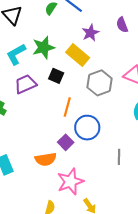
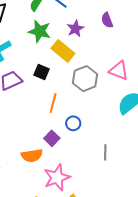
green star: (43, 47) -> (40, 31), moved, turned 30
blue circle: (87, 128) -> (73, 123), size x0.6

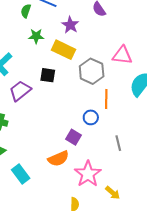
green star: (40, 31) -> (36, 36), size x0.7
orange line: (53, 103) -> (106, 99), moved
gray line: (105, 152) -> (118, 143), moved

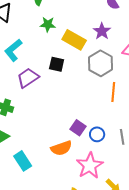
purple star: (70, 25) -> (102, 31), moved
blue circle: (91, 117) -> (97, 134), moved

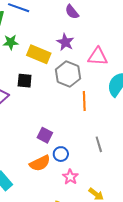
purple square: (78, 128) -> (45, 135), moved
blue circle: (97, 134) -> (61, 154), moved
pink star: (90, 166) -> (70, 177), size x0.6

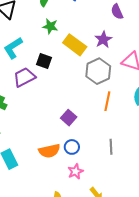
black square: (25, 81) -> (44, 61), moved
purple square: (45, 135) -> (69, 118), moved

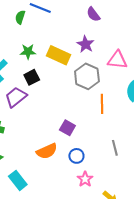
green star: (50, 26) -> (28, 52), moved
black square: (44, 61) -> (32, 77), turned -35
orange semicircle: (49, 151) -> (47, 151), moved

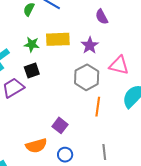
yellow rectangle: (59, 55) -> (58, 39), moved, turned -35

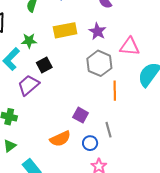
green star: (32, 44) -> (29, 41), moved
gray line: (104, 152) -> (109, 130), moved

